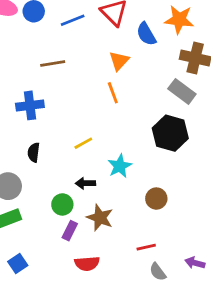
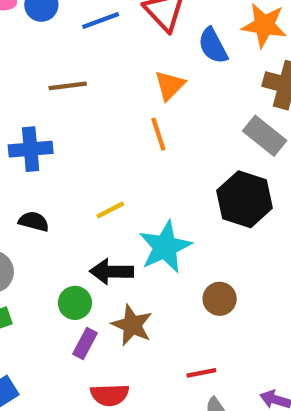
black semicircle: (34, 152) -> (34, 221), turned 96
cyan star: (120, 166) -> (165, 247), size x1.4
black arrow: (85, 183) -> (112, 272), size x1.4

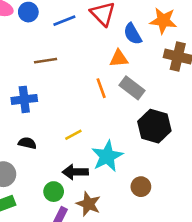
orange triangle: (170, 85) -> (119, 58), moved, turned 42
gray rectangle: (265, 136) -> (132, 88), moved

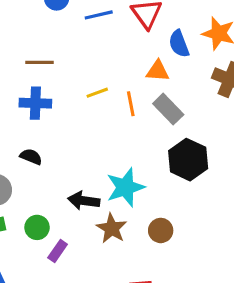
brown line: (46, 61) -> (40, 62), moved
yellow line: (73, 135) -> (97, 93), moved
green circle: (54, 192) -> (37, 227), moved
brown star: (88, 204) -> (112, 228), moved

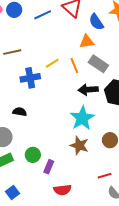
blue cross: (35, 103) -> (30, 78), moved
black arrow: (84, 201) -> (88, 90), moved

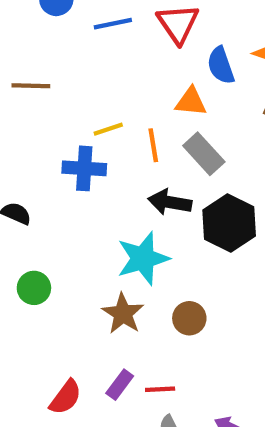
blue cross: (30, 78) -> (84, 168), moved
green circle: (33, 155) -> (34, 288), moved
purple rectangle: (49, 167) -> (120, 385), moved
red semicircle: (62, 190) -> (66, 397), turned -60

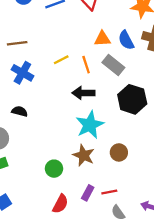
blue semicircle: (221, 65) -> (126, 40), moved
blue cross: (84, 168) -> (22, 73), moved, turned 35
black arrow: (170, 202) -> (83, 93), moved
green circle: (34, 288) -> (54, 169), moved

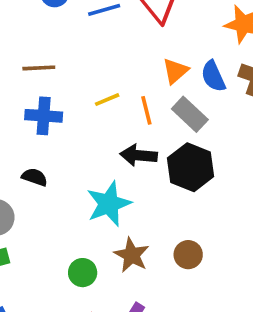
orange triangle: (102, 39) -> (175, 71), turned -42
blue cross: (22, 73) -> (44, 116), turned -30
black hexagon: (132, 99) -> (191, 167), moved
cyan star: (90, 125) -> (109, 204), moved

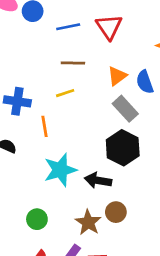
brown line: (39, 68) -> (73, 63), moved
orange line: (146, 110) -> (44, 126), moved
black arrow: (139, 155) -> (98, 180), moved
brown star: (132, 255) -> (88, 222), moved

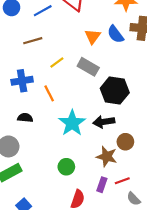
brown line: (73, 63) -> (33, 41), moved
gray rectangle: (125, 109) -> (88, 67), moved

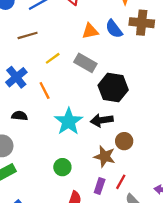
orange triangle: (93, 36) -> (90, 31), turned 42
blue cross: (22, 81) -> (16, 77), turned -30
red line: (122, 181) -> (121, 182), turned -40

